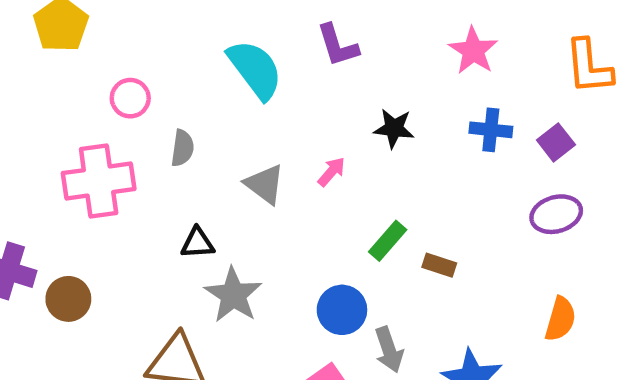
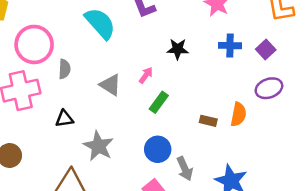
pink circle: (130, 98) -> (34, 44), size x1.8
green rectangle: (388, 241) -> (159, 102), moved
black triangle: (198, 243) -> (64, 119), moved
orange semicircle: (560, 319) -> (238, 114), moved

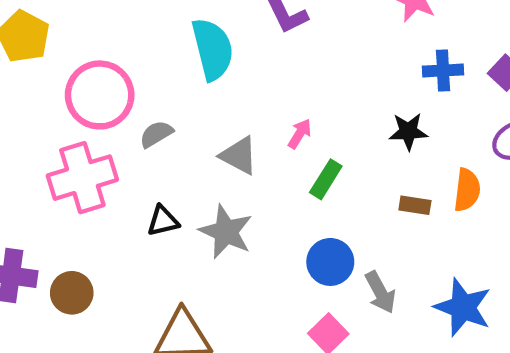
cyan semicircle: (100, 23) -> (213, 49), turned 32
black star: (178, 49) -> (408, 131), moved
gray semicircle: (64, 69) -> (156, 134), turned -120
gray star: (98, 146) -> (226, 232), moved

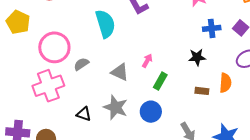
black triangle: (163, 221) -> (84, 114), moved, turned 35
blue circle: (330, 262) -> (151, 112), moved

